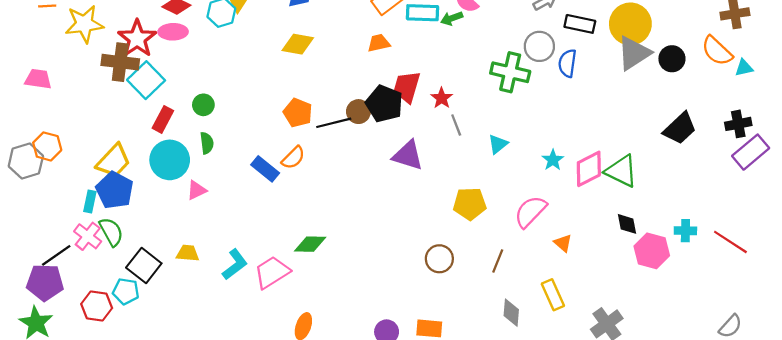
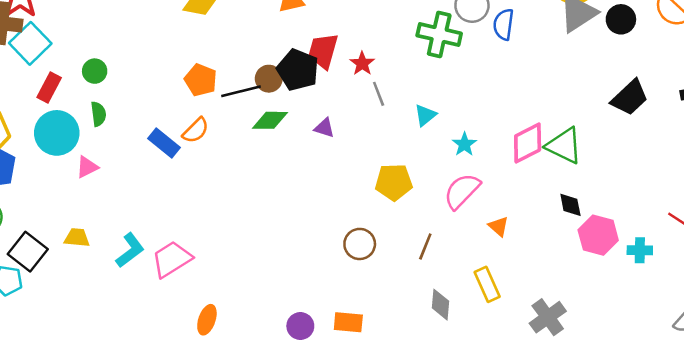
purple triangle: (408, 155) -> (324, 128), size x0.6
cyan star: (553, 160) -> (464, 144), moved
cyan cross: (685, 231) -> (640, 250), moved
green diamond: (310, 244) -> (270, 120), moved

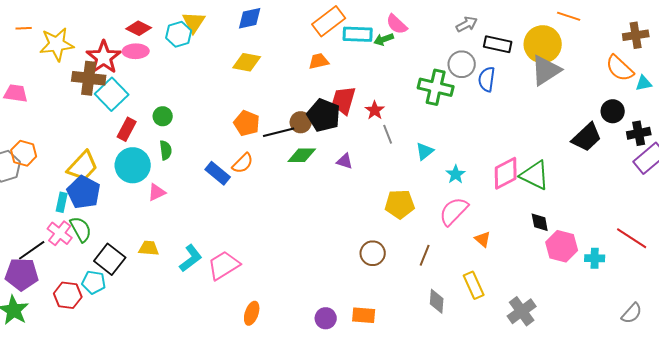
black circle: (621, 19) -> (613, 111), moved

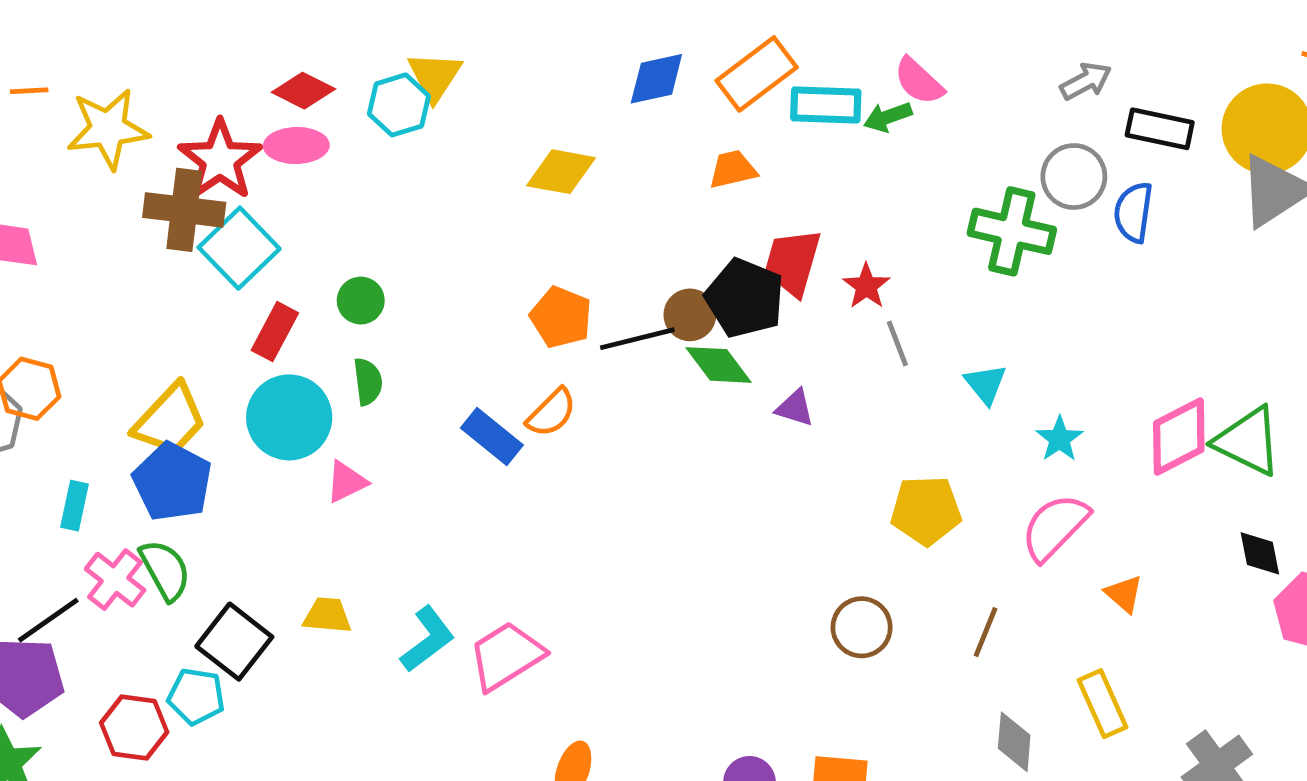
blue diamond: (250, 18) -> (656, 79), moved
cyan triangle: (425, 151) -> (986, 384), turned -30
green diamond: (302, 155) -> (718, 365), moved, turned 52
cyan rectangle: (62, 202) -> (74, 506), moved

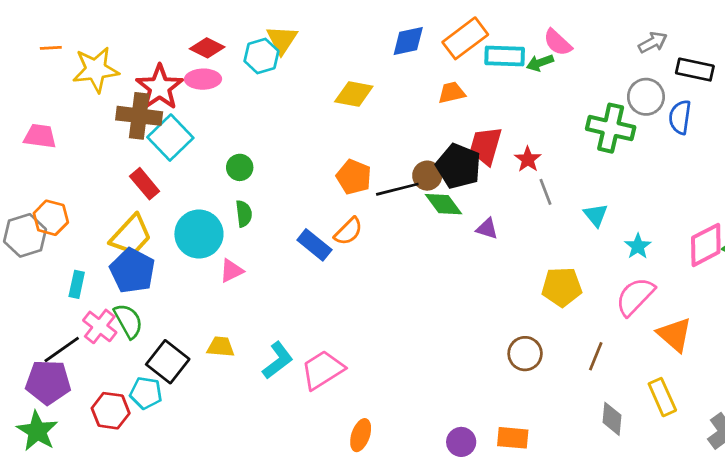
red rectangle: (275, 332) -> (145, 184), moved, turned -68
orange triangle: (1124, 594) -> (675, 335), size x1.6

